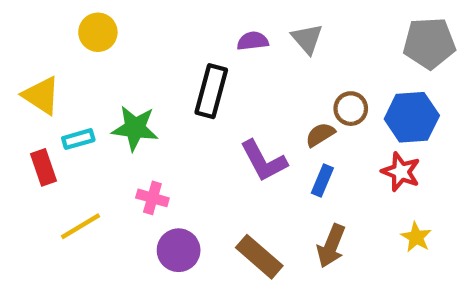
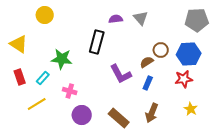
cyan rectangle: (78, 139) -> (43, 78), moved, turned -32
red star: (401, 172) -> (184, 79), turned -30

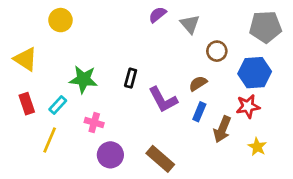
purple semicircle: (116, 19) -> (158, 15), moved, turned -32
black rectangle: (97, 42) -> (131, 78), moved, size x0.6
brown circle: (161, 50) -> (217, 51), moved
yellow line: (37, 104) -> (50, 140), turned -36
brown arrow: (152, 113) -> (222, 129), moved

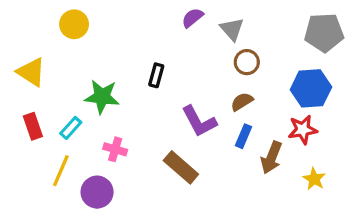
brown circle: (217, 51) -> (247, 62), moved
black rectangle: (131, 78) -> (156, 75), moved
purple circle: (110, 155) -> (97, 192), moved
brown rectangle: (160, 159) -> (181, 167), moved

